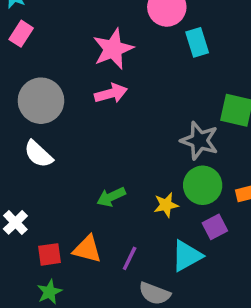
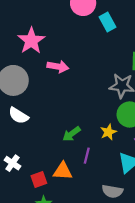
pink star: (113, 49) -> (31, 41), moved
pink arrow: (111, 93) -> (58, 67), turned 36
purple line: (130, 258) -> (87, 156), moved

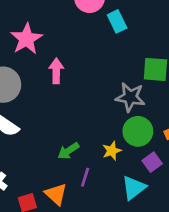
pink arrow: (58, 67) -> (56, 71), turned -102
orange triangle: (63, 171) -> (56, 194), turned 36

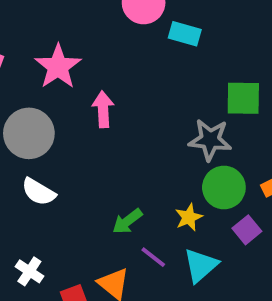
cyan rectangle: (117, 21) -> (185, 34), turned -45
purple line: (85, 177) -> (153, 257), turned -66
cyan triangle: (134, 188) -> (201, 265), moved

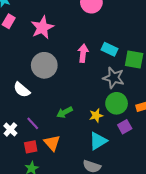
cyan rectangle: (185, 34) -> (110, 49), moved
pink arrow: (103, 109) -> (83, 53), moved
gray circle: (29, 133) -> (44, 65), moved
purple line: (153, 257) -> (33, 123), moved

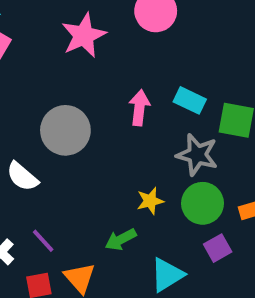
pink star: (42, 28) -> (84, 35), moved
green arrow: (64, 112) -> (121, 239), moved
yellow star: (96, 115) -> (150, 201), moved

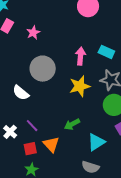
pink star: (84, 35) -> (33, 33), moved, size x0.6
yellow star: (150, 201) -> (80, 86), moved, size x1.5

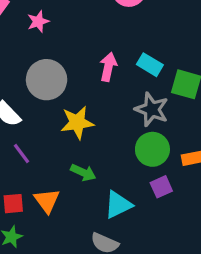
yellow star: (80, 86) -> (77, 123), moved
green arrow: (72, 124) -> (83, 173), turned -133
purple line: (32, 126) -> (22, 154), moved

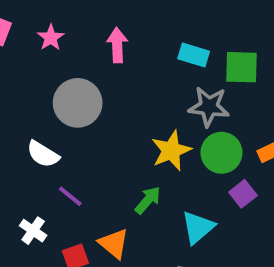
pink arrow: (108, 67) -> (117, 45), moved
yellow star: (77, 123) -> (171, 151), moved
green arrow: (83, 173) -> (148, 200), turned -60

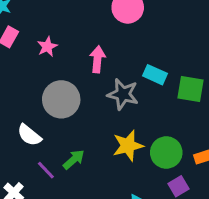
gray star: (209, 107) -> (123, 94), moved
green arrow: (148, 200) -> (74, 160), moved

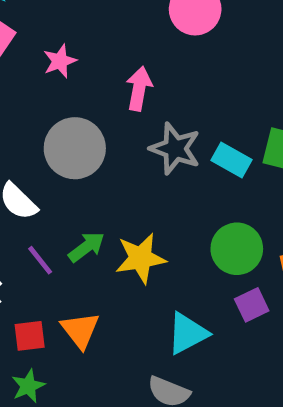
cyan rectangle: (155, 75) -> (232, 160), moved
yellow star: (128, 146) -> (141, 258), moved

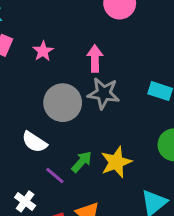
gray star: (175, 149) -> (103, 93), moved

